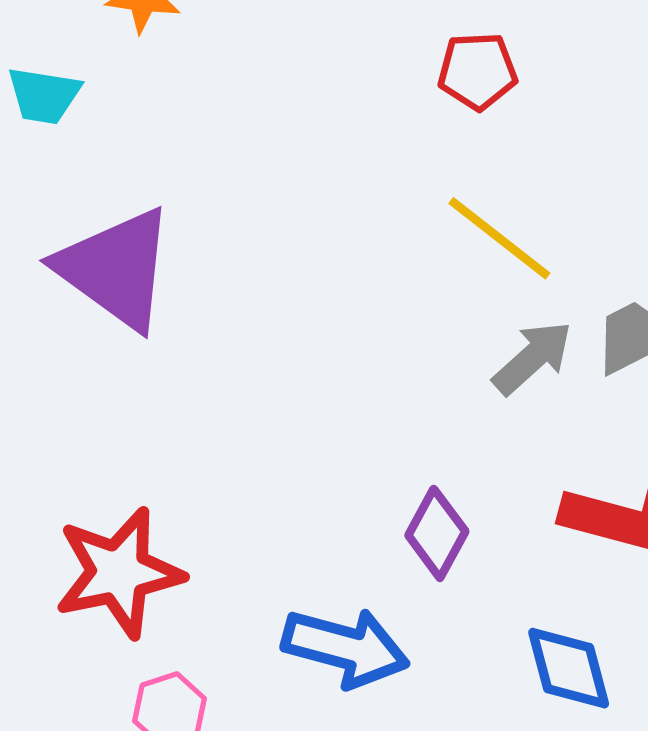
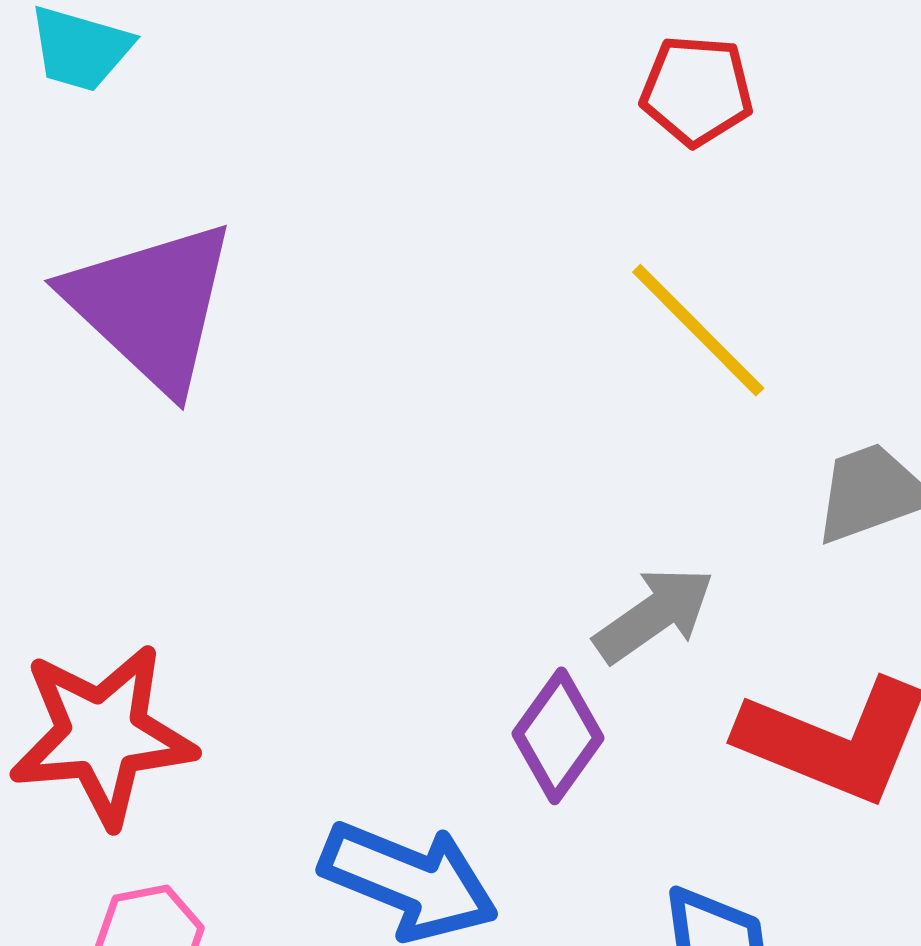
gray arrow: (533, 358) -> (654, 615), moved

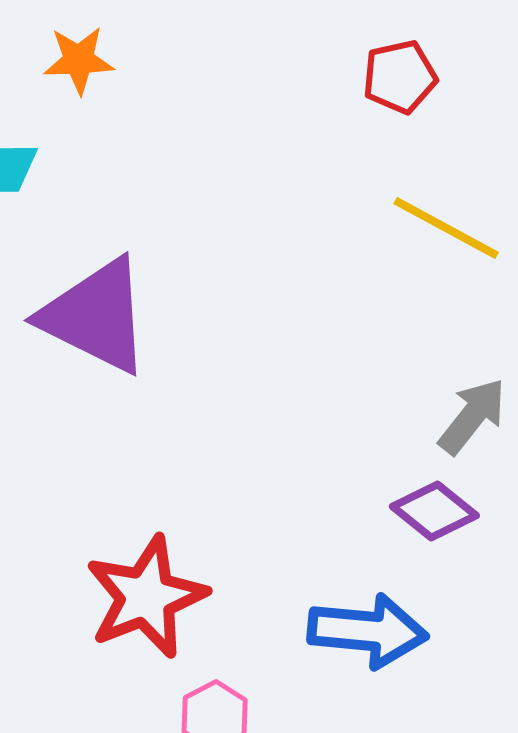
purple diamond: (558, 736) -> (434, 511), turned -70

